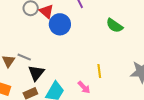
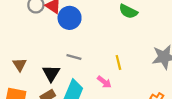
gray line: (24, 57) -> (74, 57), moved

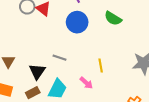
blue circle: (70, 18) -> (77, 22), moved

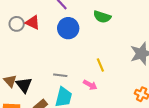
gray line: (59, 58) -> (60, 75), moved
black triangle: (37, 71) -> (24, 85), moved

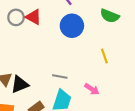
yellow line: (100, 65) -> (104, 56), moved
black triangle: (24, 85) -> (20, 84), turned 42

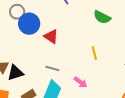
red triangle: (34, 17) -> (51, 36), moved
blue circle: (72, 26) -> (29, 24), moved

